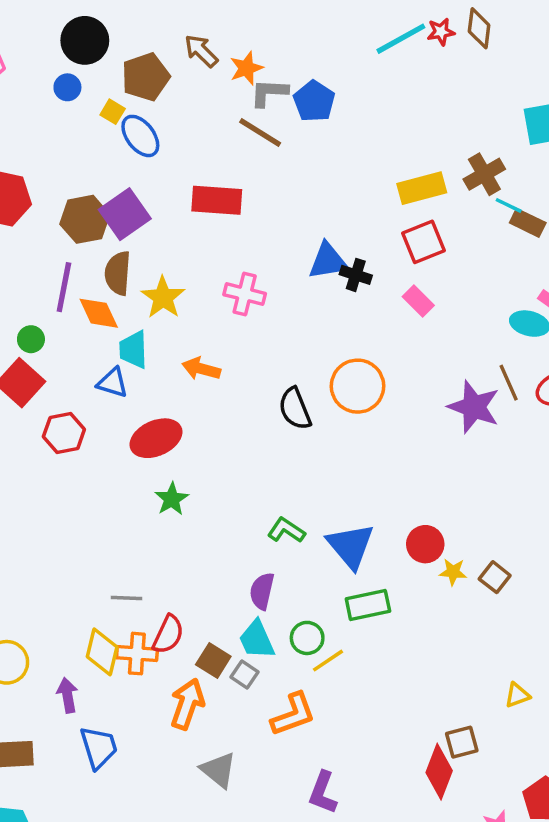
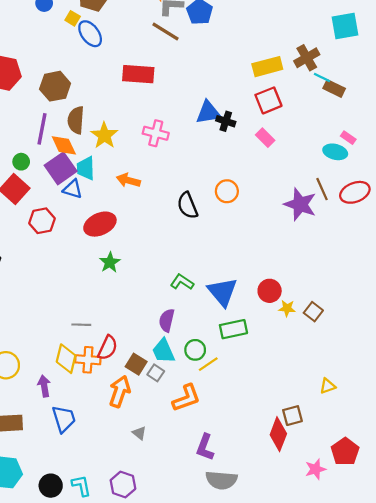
purple square: (125, 214) -> (61, 168), moved
orange circle: (357, 386) -> (227, 191), size x0.7
gray triangle: (219, 770) -> (139, 433), size x0.6

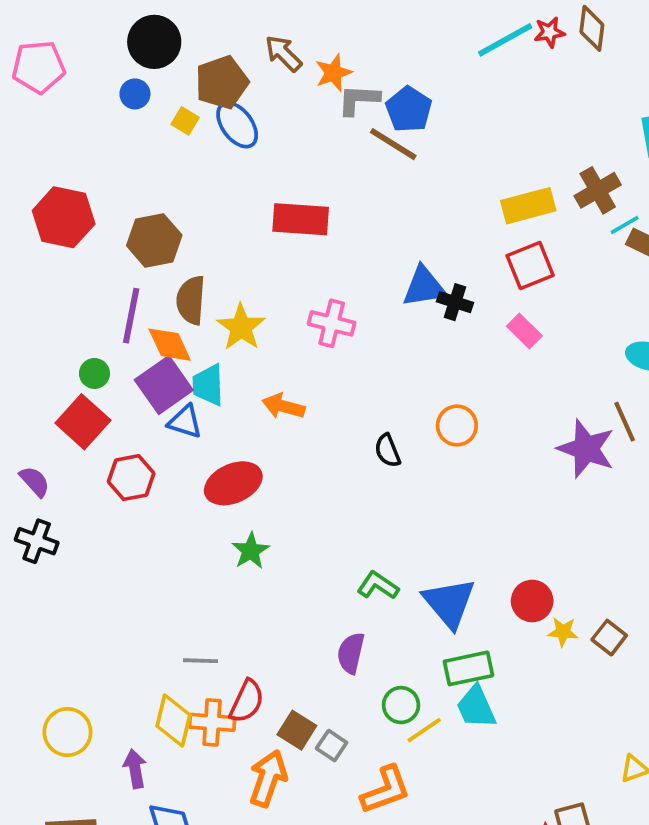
brown line: (166, 31) -> (393, 144), moved
blue ellipse: (90, 34) -> (237, 125), moved
cyan line: (322, 77) -> (625, 225), turned -56
black semicircle: (187, 205) -> (388, 451), size x0.7
cyan trapezoid: (163, 351) -> (476, 707), moved

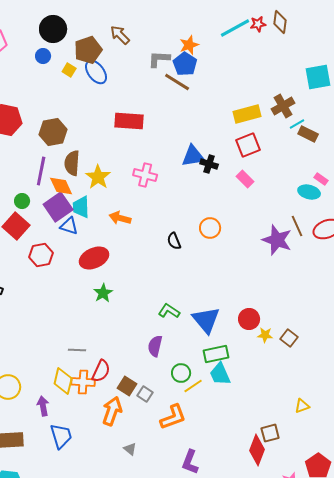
orange star: (334, 73) -> (189, 45), moved

